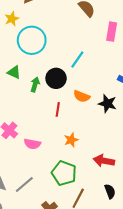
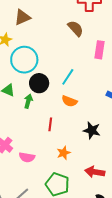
black circle: (56, 78) -> (39, 83), moved
orange semicircle: (82, 96) -> (69, 101), moved
black star: (107, 104) -> (92, 130), moved

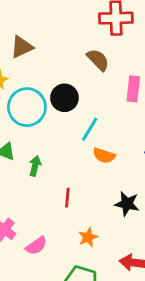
black circle: (39, 83) -> (64, 98), moved
orange semicircle: (69, 101) -> (104, 156), moved
pink semicircle: (27, 157) -> (36, 246), turned -42

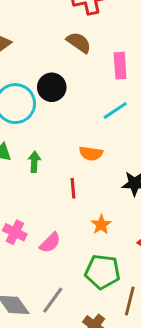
cyan line: (90, 129) -> (115, 111), moved, turned 35
orange semicircle: (104, 156) -> (91, 153), moved

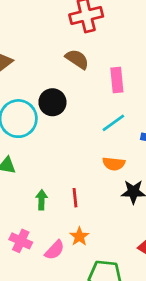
orange semicircle: (91, 153) -> (114, 164), moved
green arrow: (34, 162) -> (41, 200), moved
orange star: (101, 225) -> (79, 236), moved

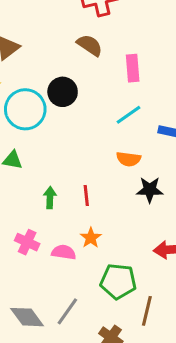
pink semicircle: (55, 250) -> (64, 252), turned -125

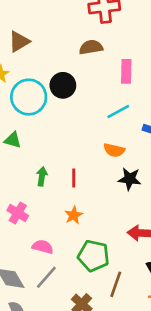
brown semicircle: (90, 45) -> (91, 47), turned -50
pink semicircle: (64, 252) -> (43, 247), moved

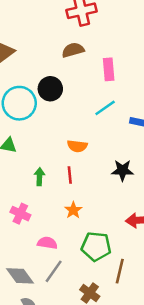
orange semicircle: (114, 150) -> (77, 146), moved

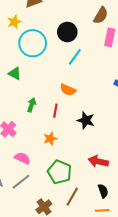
brown semicircle: (73, 50) -> (101, 15), moved, turned 120
black circle: (50, 89) -> (67, 32), moved
cyan line: (105, 108) -> (75, 57), moved, turned -36
black star: (122, 170) -> (86, 120), moved

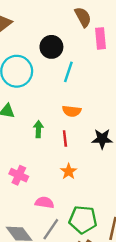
brown semicircle: (101, 15) -> (83, 17), turned -42
green arrow: (32, 105) -> (38, 129), moved
green pentagon: (60, 172) -> (83, 220), moved

